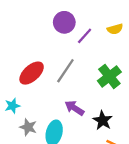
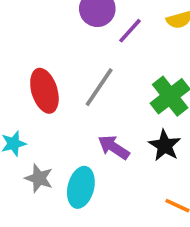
red ellipse: (32, 73) -> (44, 91), turned -65
black star: (103, 120) -> (165, 145), moved

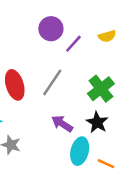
cyan ellipse: (81, 187) -> (80, 151), moved

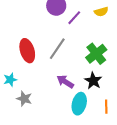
orange line: (106, 164) -> (106, 107), moved, turned 64

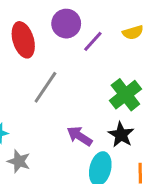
gray line: (57, 49) -> (45, 87), moved
red ellipse: (27, 51) -> (23, 40), moved

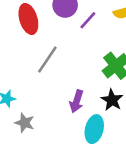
purple arrow: (80, 136) -> (77, 101), turned -105

